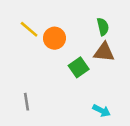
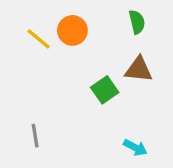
green semicircle: (103, 27) -> (137, 22), moved
orange circle: (54, 38) -> (72, 30), moved

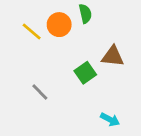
green semicircle: (137, 22) -> (85, 14), moved
gray line: (35, 136) -> (40, 92), moved, turned -36

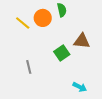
gray line: (40, 92) -> (29, 67), turned 32

